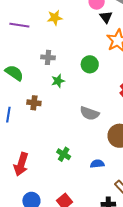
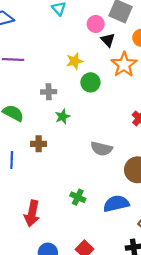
yellow star: (55, 18) -> (75, 61), moved
green circle: (90, 64) -> (90, 82), moved
blue semicircle: (97, 164) -> (116, 204), size x1.6

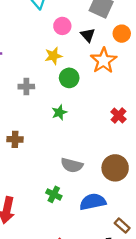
pink circle: (96, 24) -> (62, 26), moved
green star: (63, 117) -> (59, 112), moved
gray semicircle: (101, 149) -> (72, 165), moved

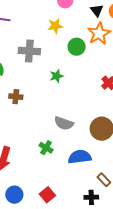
black triangle: (88, 35) -> (97, 10), moved
green circle: (69, 78) -> (77, 47), moved
gray cross: (26, 87) -> (29, 51), size x1.5

